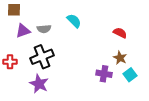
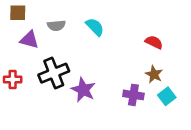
gray semicircle: (44, 29) -> (56, 26), moved
purple triangle: (23, 31) -> (29, 40), turned 35
purple star: (39, 84) -> (83, 90), moved

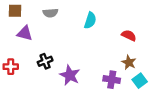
gray semicircle: (56, 26) -> (50, 13), moved
cyan semicircle: (95, 27) -> (90, 20), moved, turned 63
black cross: (54, 73) -> (45, 61), size x0.6

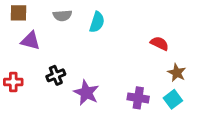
cyan semicircle: (90, 20) -> (97, 22), moved
brown star: (129, 62) -> (177, 73), moved

